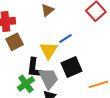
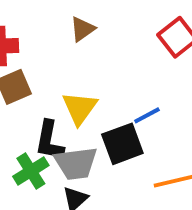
blue line: (66, 39) -> (147, 115), moved
gray trapezoid: (49, 78) -> (76, 163), turned 105

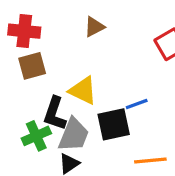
yellow triangle: (80, 108) -> (83, 90), turned -48
gray trapezoid: (76, 163) -> (74, 135), turned -69

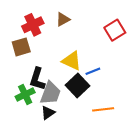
red cross: (24, 31) -> (33, 25), moved, turned -30
yellow triangle: (83, 90) -> (72, 61), moved
black square: (114, 124) -> (77, 85), turned -30

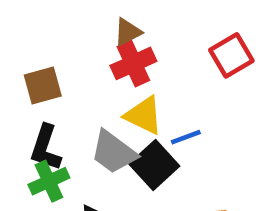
red cross: (33, 25) -> (133, 63), moved
black L-shape: (37, 79) -> (46, 148), moved
gray trapezoid: (50, 93) -> (114, 152), moved, turned 105

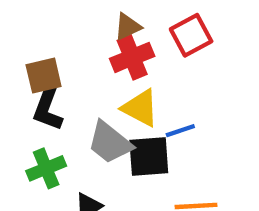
red square: (231, 55) -> (191, 35), moved
black L-shape: (46, 148) -> (48, 108), moved
black square: (154, 165) -> (149, 156), turned 36

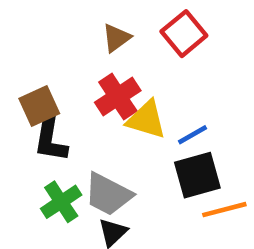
red cross: (132, 57) -> (118, 97), moved
gray trapezoid: (110, 143) -> (108, 194), moved
black square: (149, 156) -> (197, 175), moved

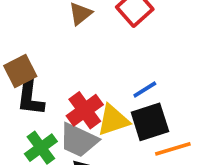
red cross: (118, 97) -> (85, 110), moved
yellow triangle: (146, 120) -> (113, 120), moved, turned -33

